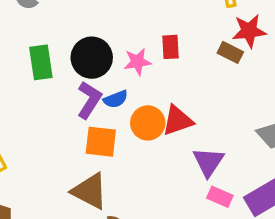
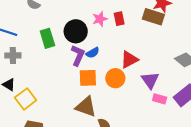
brown rectangle: (230, 52) -> (153, 17), size x1.5
pink star: (137, 62) -> (100, 19), moved
orange circle: (148, 123) -> (115, 78), moved

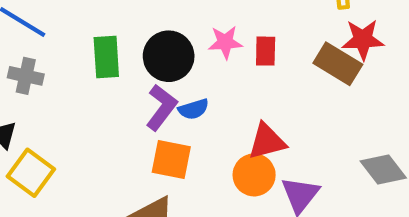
orange circle: (115, 78) -> (254, 175), moved
yellow square: (26, 99) -> (31, 173), turned -30

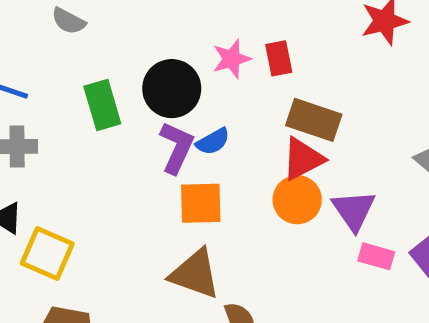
brown rectangle: (338, 64) -> (314, 120), moved

